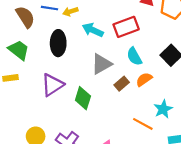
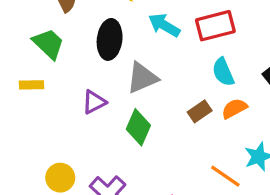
gray triangle: (101, 64) -> (142, 78), moved
purple triangle: (52, 85) -> (94, 102), size x0.7

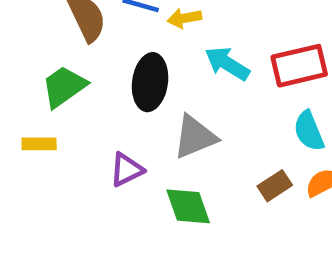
green trapezoid: (48, 44) -> (64, 87), turned -80
green diamond: (138, 127) -> (188, 206), turned -44

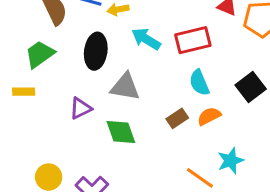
gray triangle: (195, 137) -> (125, 87), turned 32

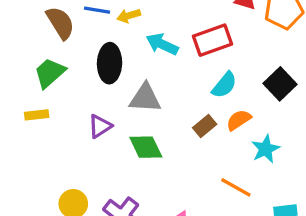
cyan semicircle: (199, 83) -> (224, 85), turned -112
cyan star: (231, 161) -> (266, 149), moved

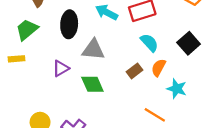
cyan semicircle: (224, 85) -> (149, 43), turned -84
orange semicircle: (239, 120) -> (159, 68), turned -30
cyan star: (266, 149) -> (177, 89), turned -30

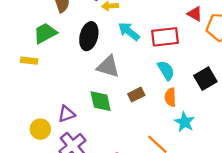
purple triangle: (61, 68) -> (66, 114), moved
orange semicircle: (159, 68) -> (170, 97), turned -42
brown rectangle: (134, 71) -> (136, 95), moved

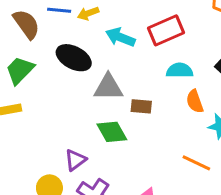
black ellipse: (89, 36) -> (74, 58), turned -60
cyan semicircle: (166, 70) -> (180, 71), turned -42
brown rectangle: (136, 95) -> (141, 106), moved, turned 49

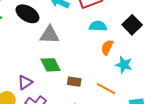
orange semicircle: (195, 101) -> (107, 47), turned 42
brown rectangle: (141, 106) -> (74, 82), moved

